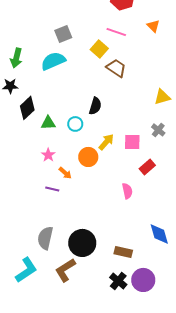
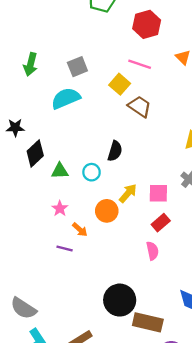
green arrow: (16, 58) -> (31, 64), moved
red rectangle: (147, 167) -> (161, 223), moved
gray semicircle: (45, 238) -> (23, 308), moved, turned -70
black circle: (82, 243) -> (120, 300), moved
brown rectangle: (123, 252) -> (148, 322), size x1.4

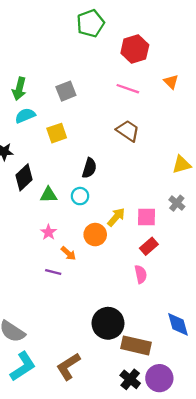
yellow square: (120, 84) -> (57, 133), moved, turned 30
cyan semicircle: (66, 98) -> (25, 116), moved, size x0.7
black semicircle: (115, 151) -> (89, 168), moved

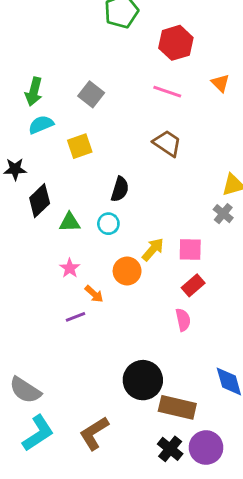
gray square: (66, 91) -> (91, 94), turned -30
gray cross: (177, 203) -> (223, 214), moved
purple line: (53, 272) -> (75, 317), turned -35

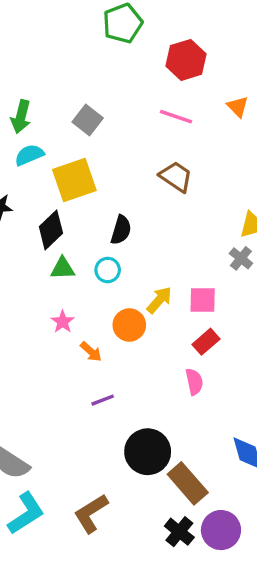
yellow square: (80, 146) -> (74, 180), size x1.5
black diamond: (40, 201) -> (51, 230), moved
purple line: (75, 317) -> (103, 400), moved
brown rectangle: (177, 407) -> (188, 483), turned 36

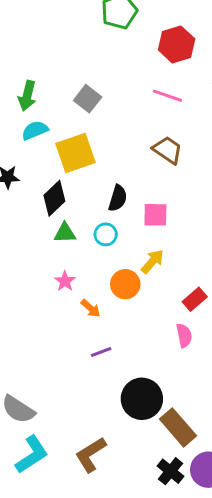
pink square: (203, 300) -> (155, 215), moved

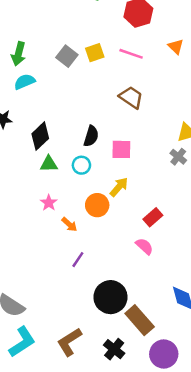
yellow square: (76, 153) -> (95, 53), moved, size x0.6
pink semicircle: (184, 335) -> (144, 246), turned -36
purple line: (101, 352) -> (78, 260), turned -35
black cross: (171, 471) -> (114, 349), moved

